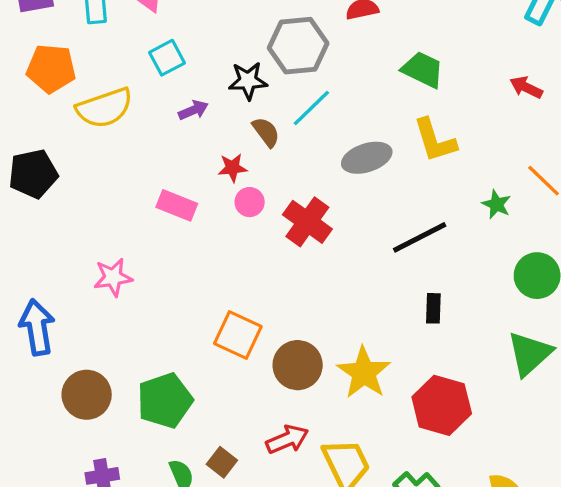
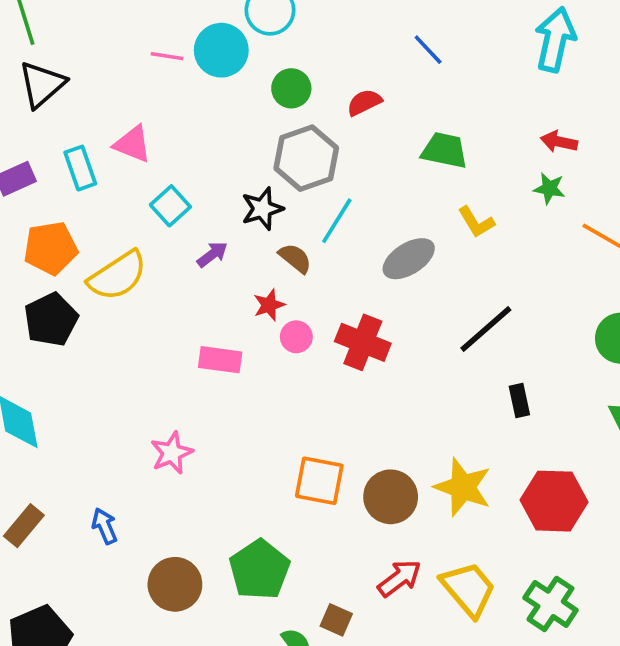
yellow L-shape: (435, 140) -> (476, 222), size x0.7
black pentagon: (33, 174) -> (51, 320), moved
green star: (497, 204) -> (549, 188), moved
blue arrow: (37, 327) -> (105, 526), size x0.6

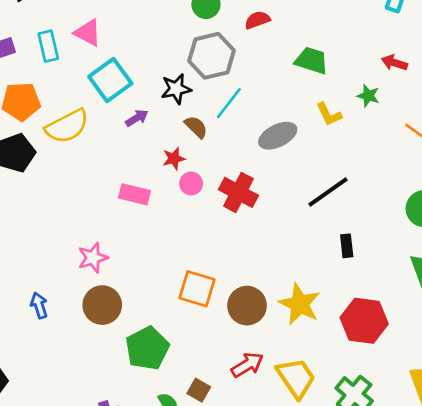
green star: (549, 188) -> (368, 96), moved
cyan square: (170, 206) -> (110, 80), size x1.5
brown circle: (175, 584) -> (102, 305), moved

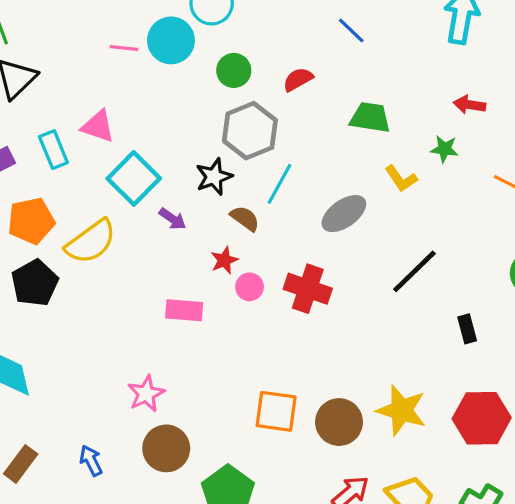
purple arrow: (137, 118) -> (172, 219), turned 75
black rectangle: (347, 246) -> (467, 329), moved

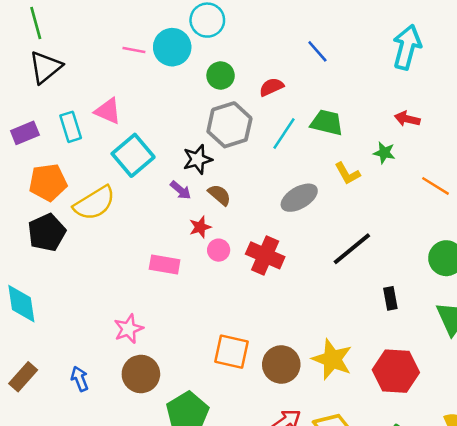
cyan line: (279, 184) -> (284, 133), moved
purple arrow: (172, 219) -> (181, 190), moved

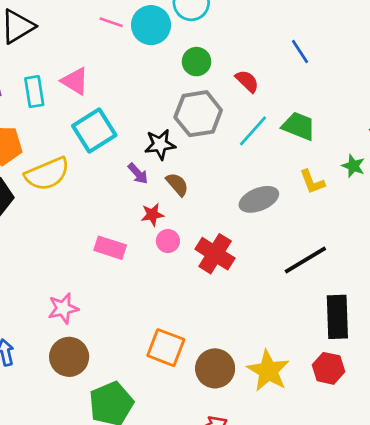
red semicircle: (271, 87) -> (247, 81), turned 60
black rectangle: (390, 298) -> (337, 317), size x1.8
red hexagon: (396, 371) -> (328, 368), moved, size x0.7

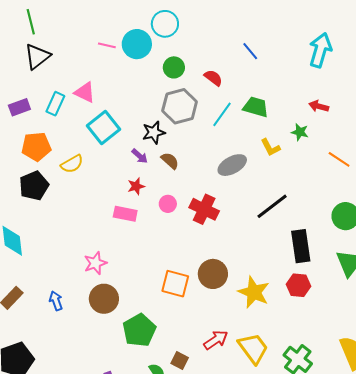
cyan rectangle: (34, 92) -> (55, 104), turned 40
yellow semicircle: (47, 174) -> (72, 164), size x0.7
red star: (152, 215) -> (136, 186), moved
brown circle: (215, 368) -> (213, 274), moved

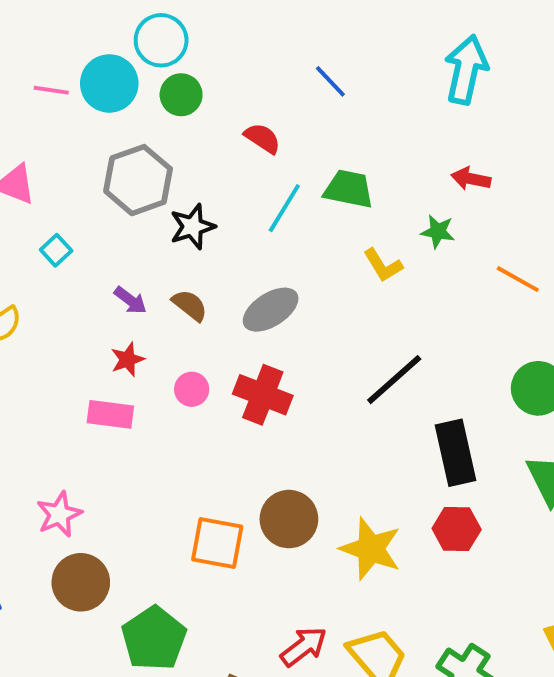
green circle: (174, 67) -> (181, 95), moved
gray hexagon: (180, 106) -> (138, 180), moved
cyan square: (103, 128) -> (56, 250), size x0.5
black star: (154, 132) -> (192, 227), moved
gray ellipse: (232, 165) -> (271, 310), moved

